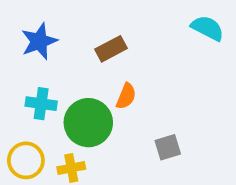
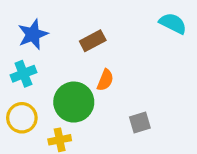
cyan cross: (41, 104) -> (23, 74), moved, turned -30
yellow circle: (26, 160) -> (22, 118), moved

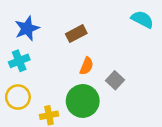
green circle: (74, 102) -> (83, 101), moved
gray square: (140, 122) -> (115, 80), moved, turned -30

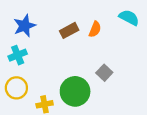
orange semicircle: (87, 66) -> (95, 29), moved

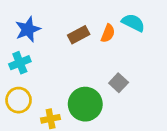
cyan semicircle: (129, 18) -> (133, 23), moved

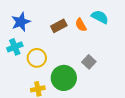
orange semicircle: (108, 33) -> (81, 25), turned 128
yellow circle: (19, 100) -> (37, 58), moved

